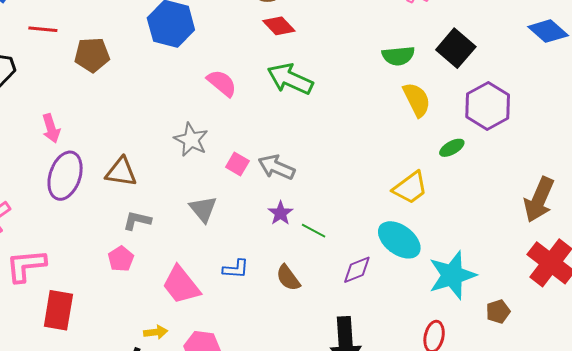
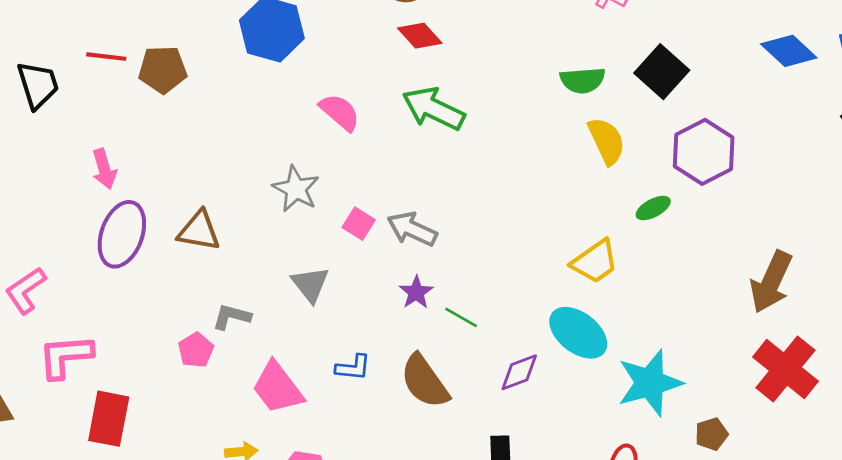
red line: (43, 29) -> (106, 57), moved
gray L-shape: (137, 221) -> (232, 317), moved
brown semicircle: (288, 278) -> (425, 381), size x1.5

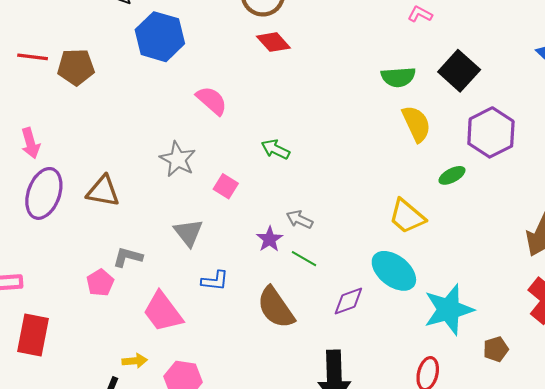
green arrow: (433, 109) -> (275, 149), moved, size x0.6
gray arrow: (412, 229) -> (300, 219), moved, size x0.7
yellow trapezoid: (595, 262) -> (407, 216), turned 75
blue L-shape: (353, 367) -> (215, 281), moved

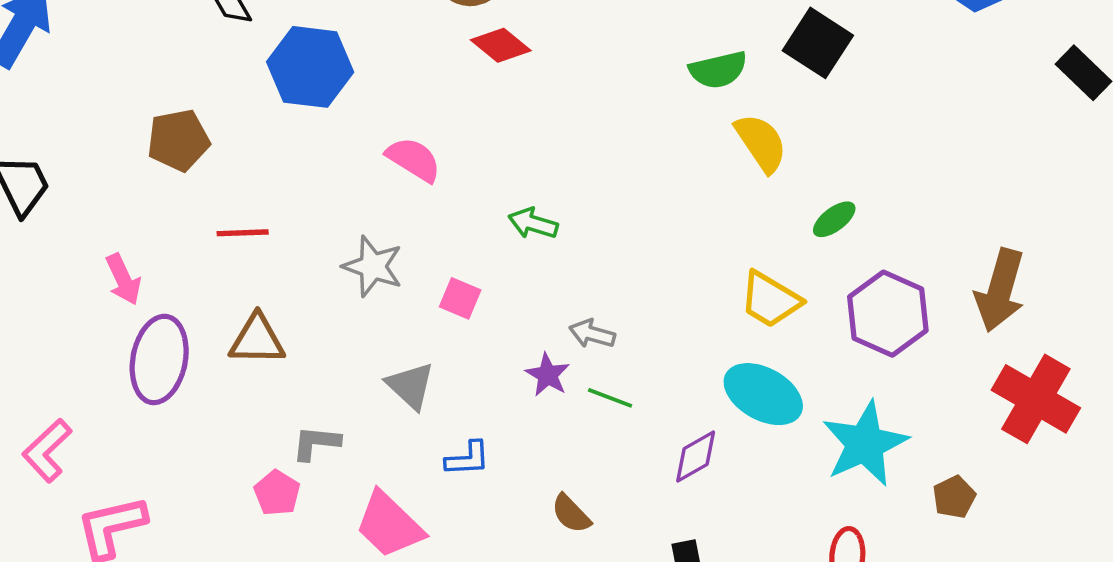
red line: (33, 57) -> (243, 233), moved
purple hexagon: (491, 132) -> (888, 314), moved
brown semicircle: (276, 308) -> (571, 514), moved, size x0.6

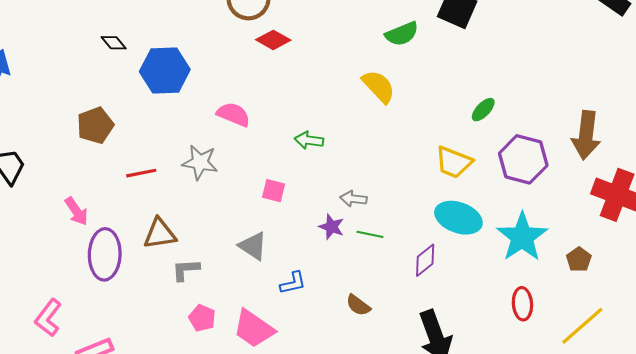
yellow semicircle: (761, 143) -> (379, 86), moved
gray star: (373, 266) -> (200, 162), moved
gray L-shape: (316, 443) -> (186, 270), moved
pink pentagon: (277, 493) -> (202, 318), moved

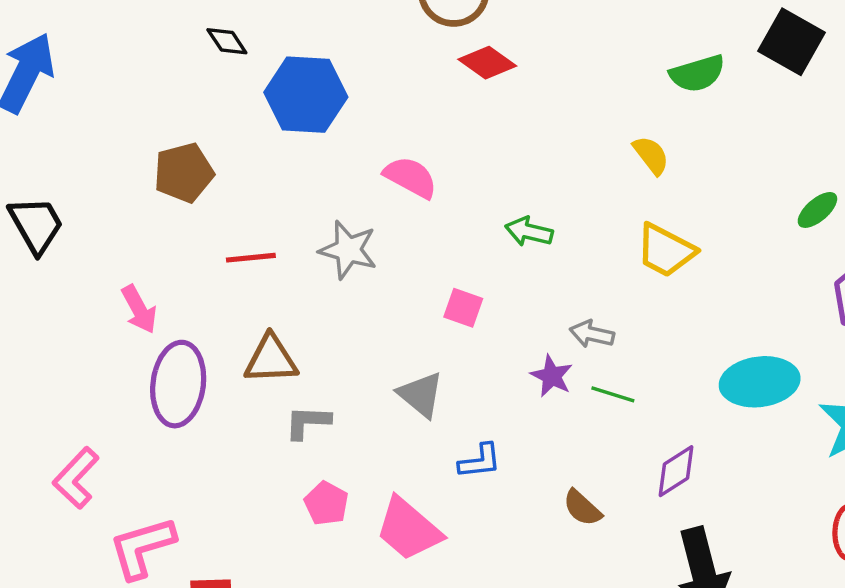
yellow semicircle: (379, 86) -> (651, 155), size x0.7
yellow trapezoid: (454, 162) -> (666, 250), moved
cyan ellipse: (458, 218) -> (760, 382), turned -33
purple diamond: (425, 260) -> (676, 471), moved

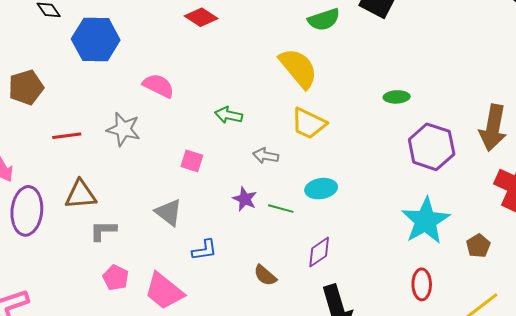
yellow semicircle: (651, 155) -> (298, 68), size x1.8
green ellipse: (817, 210) -> (397, 97), turned 40
gray arrow: (592, 334) -> (266, 156), moved
cyan ellipse: (760, 382) -> (321, 189), moved, size x0.7

